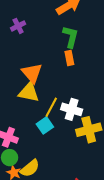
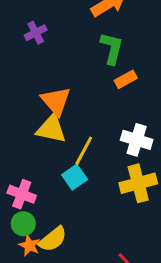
orange rectangle: (69, 58) -> (126, 79), moved, turned 72
white cross: (72, 109) -> (137, 140), moved

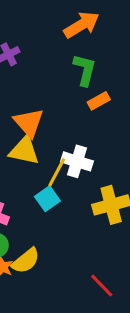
white cross: (137, 140) -> (77, 161), moved

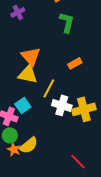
orange rectangle: (99, 101) -> (75, 63), moved
white cross: (77, 161) -> (62, 105), moved
cyan square: (47, 199) -> (23, 105), moved

